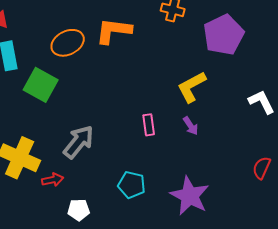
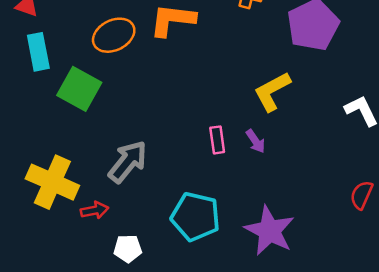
purple arrow: (191, 126) -> (255, 141), moved
cyan pentagon: (132, 185) -> (195, 217), size x1.4

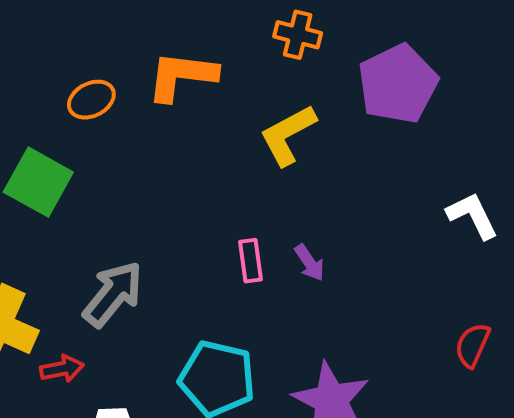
orange ellipse: (114, 35) -> (91, 100), size x0.7
yellow L-shape: (272, 91) -> (288, 135), moved

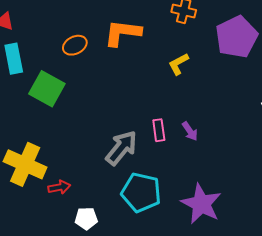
yellow L-shape: (288, 135) -> (178, 64), size x0.7
gray arrow: (113, 294) -> (121, 148), moved

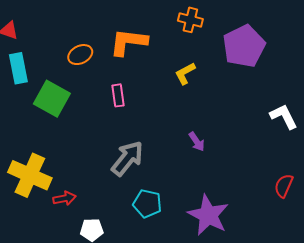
pink rectangle: (159, 130) -> (118, 95), moved
cyan pentagon: (141, 192) -> (147, 204), size x0.7

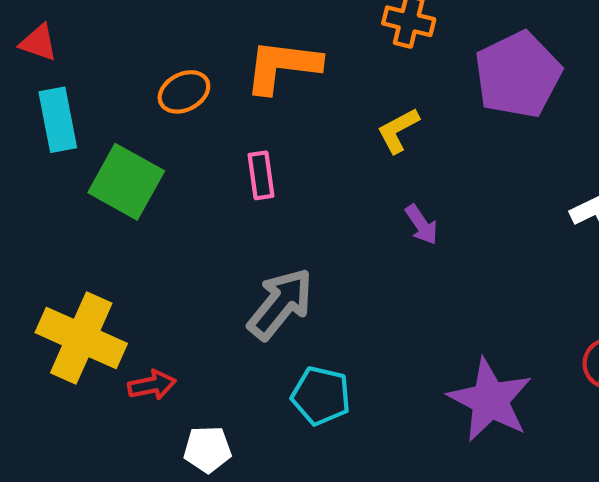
purple arrow: (197, 142) -> (422, 225), moved
purple star: (208, 215) -> (490, 400), moved

